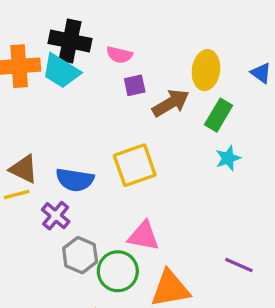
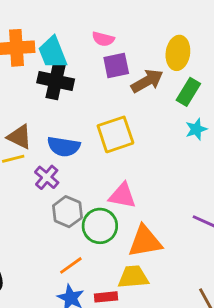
black cross: (70, 41) -> (56, 81), moved
cyan trapezoid: (61, 71) -> (53, 53), turned 36
purple square: (135, 85) -> (116, 65), size x1.4

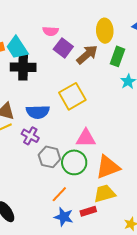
purple square: (116, 65) -> (63, 48), turned -30

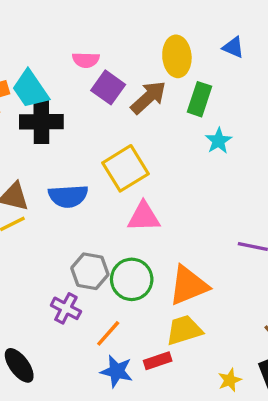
purple cross: (30, 136) -> (66, 308), moved
pink triangle: (86, 138) -> (144, 217), moved

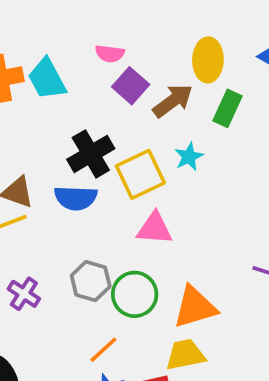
black cross: (41, 122) -> (91, 154), moved, turned -36
cyan star: (219, 141) -> (189, 157), moved
purple cross: (66, 308) -> (24, 294), moved

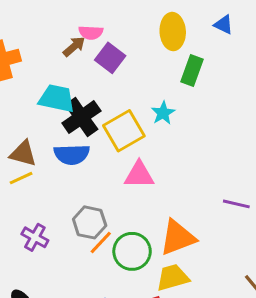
cyan trapezoid: (47, 79) -> (57, 98), moved, turned 135
brown arrow: (173, 101) -> (74, 46), moved, size x0.7
green circle: (135, 294) -> (132, 251), moved
orange line: (103, 350) -> (101, 243), moved

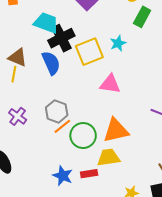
blue semicircle: (72, 154) -> (51, 63), turned -120
pink triangle: (139, 175) -> (110, 84), moved
yellow line: (21, 178) -> (14, 74), turned -63

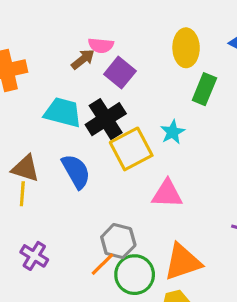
black cross: (61, 38) -> (106, 119), moved
gray hexagon: (57, 111) -> (118, 241), moved

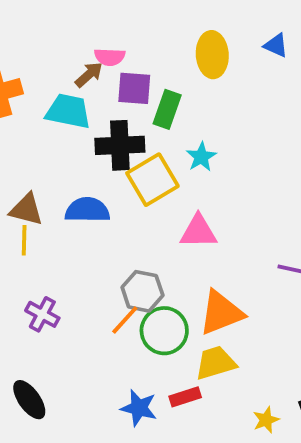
purple square: (120, 73) -> (134, 88), turned -32
green rectangle: (204, 89) -> (167, 109), moved
cyan trapezoid: (63, 112) -> (68, 111), moved
black cross: (106, 119) -> (120, 145), turned 33
blue semicircle: (76, 171) -> (87, 210), turned -57

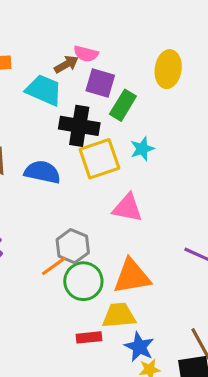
blue star: (139, 408) -> (139, 347), moved

